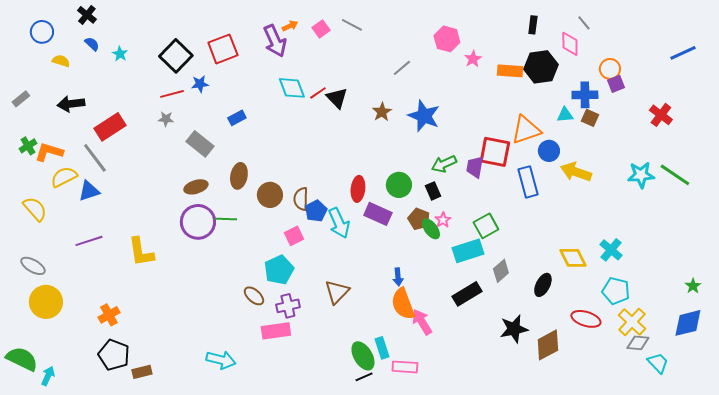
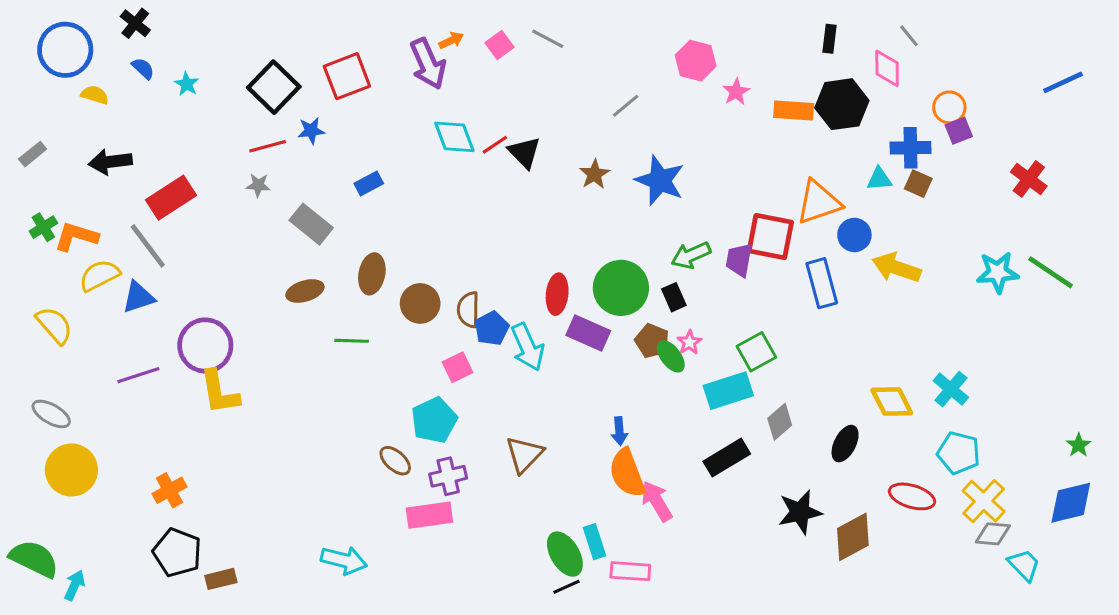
blue circle: (42, 32) -> (65, 50), size x1.5
green circle: (399, 185) -> (621, 288), size x1.4
purple circle: (198, 222) -> (205, 345), moved

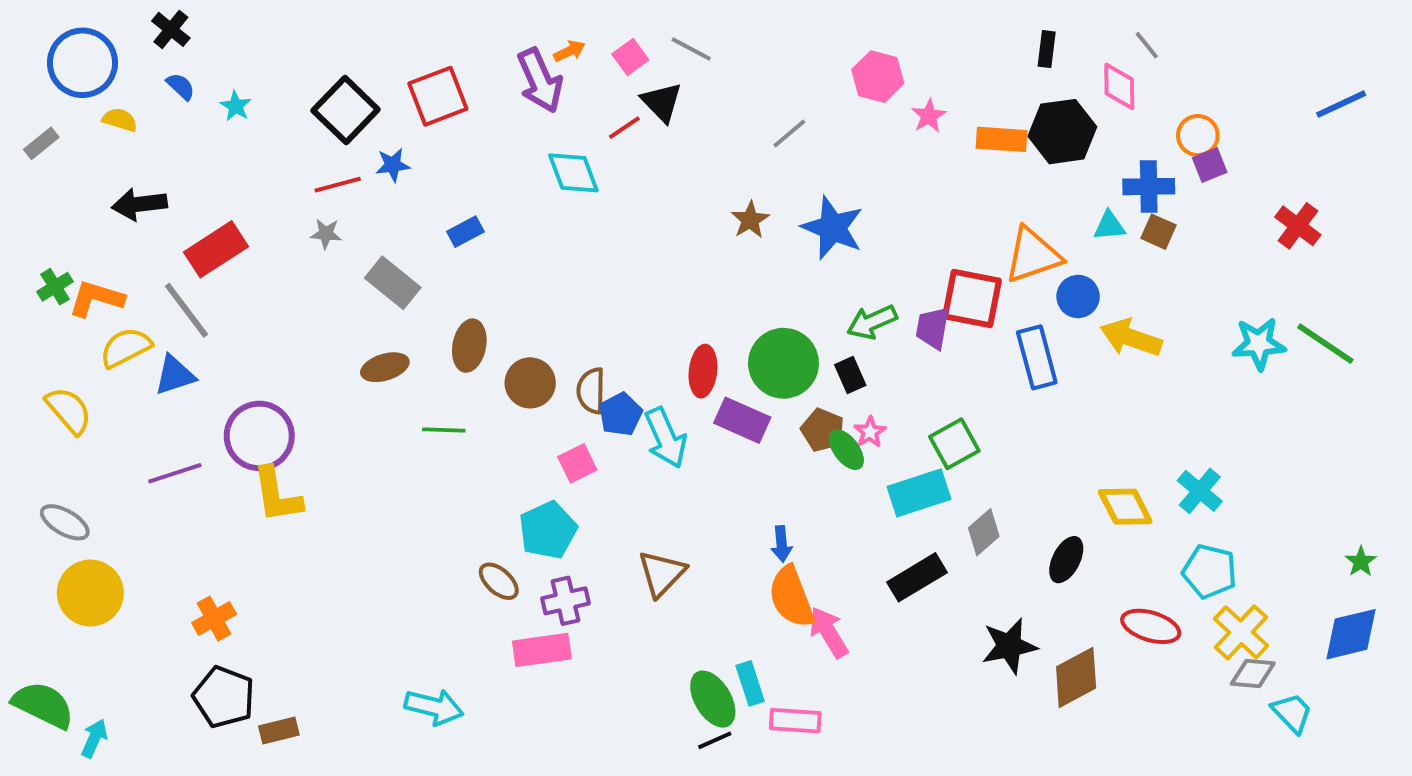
red line: (495, 145) -> (624, 128), moved
black triangle: (524, 152) -> (662, 102), moved
gray rectangle: (33, 154) -> (41, 143), moved

